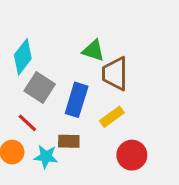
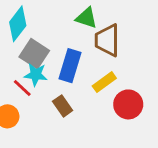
brown rectangle: (69, 141) -> (63, 106), turned 54
red circle: (132, 155) -> (128, 104), moved
cyan star: (46, 157) -> (36, 75), moved

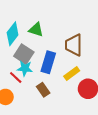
green triangle: (86, 18) -> (36, 30), moved

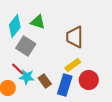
blue rectangle: (48, 62) -> (65, 85), moved
cyan star: (25, 68) -> (27, 77), moved

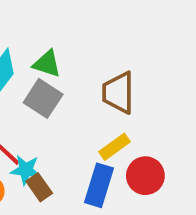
gray square: (26, 46) -> (43, 98), moved
brown rectangle: (45, 81) -> (39, 187), moved

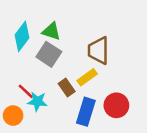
yellow rectangle: (115, 147) -> (87, 77), moved
brown rectangle: (39, 187) -> (67, 87), moved

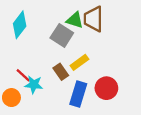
green triangle: (51, 31) -> (75, 20), moved
brown trapezoid: (99, 50) -> (94, 19), moved
gray square: (49, 54) -> (62, 35), moved

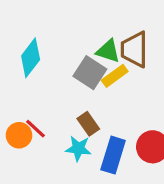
yellow rectangle: (79, 62) -> (115, 76), moved
cyan star: (34, 85) -> (78, 148), moved
orange circle: (11, 98) -> (19, 135), moved

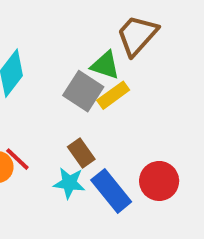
brown trapezoid: (134, 49) -> (137, 35), moved, turned 42
blue rectangle: (113, 155) -> (111, 191), turned -56

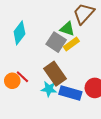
brown rectangle: (81, 153) -> (55, 74), size x1.6
blue rectangle: (111, 191) -> (70, 93), turned -35

